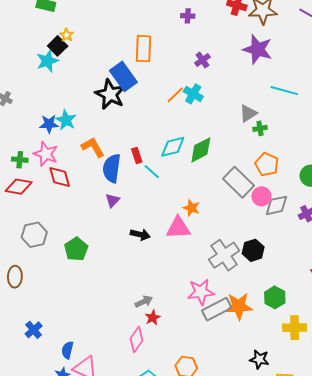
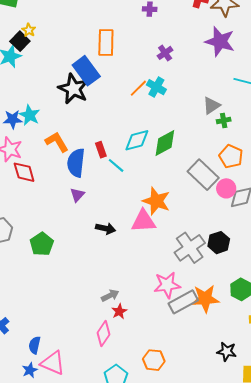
orange star: (191, 208) -> (156, 201), size x1.6

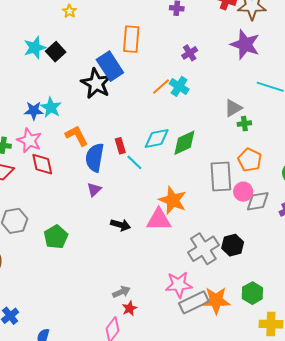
yellow star: (29, 30) -> (69, 11), moved
black square: (20, 41) -> (56, 52), moved
gray rectangle: (203, 175) -> (221, 177), turned 40

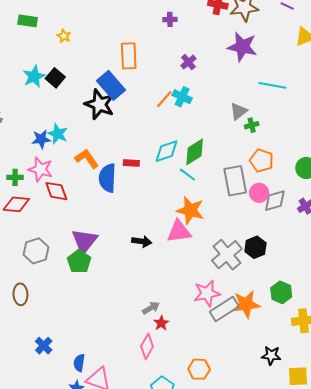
red rectangle: (120, 146) -> (131, 163), turned -63
cyan line: (134, 162) -> (187, 175), moved
purple triangle: (94, 190) -> (84, 241), moved, size x1.8

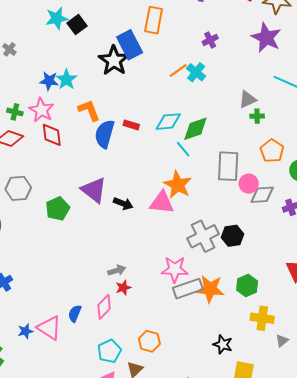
orange pentagon: (262, 161) -> (272, 151), moved
purple triangle: (84, 241) -> (94, 190), moved, turned -44
blue semicircle: (79, 363) -> (75, 314), moved

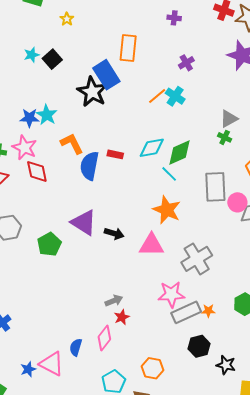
cyan star: (57, 18) -> (32, 55), size x0.7
green cross: (257, 116) -> (225, 137), moved, turned 32
pink triangle: (162, 203) -> (151, 245), moved
black hexagon: (233, 236) -> (199, 346), moved
orange star: (210, 289) -> (208, 311), size x0.5

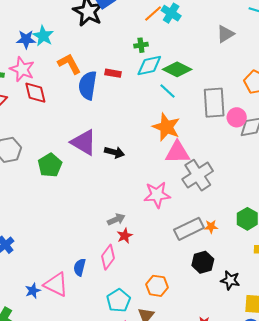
green cross: (225, 137) -> (141, 45), moved, turned -32
green diamond: (180, 153) -> (177, 69), turned 52
pink triangle: (151, 245) -> (177, 152), moved
pink star: (171, 294) -> (157, 195), moved

